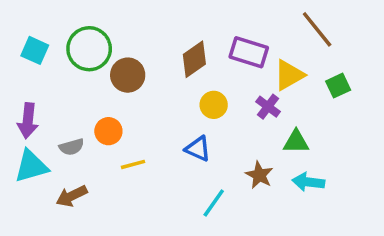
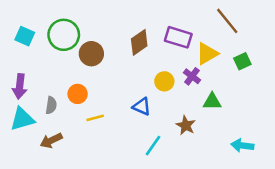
yellow circle: (214, 105) -> (164, 81), moved
gray semicircle: (72, 147) -> (51, 105), turned -66
cyan arrow: (308, 182) -> (242, 146), moved

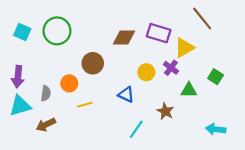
brown diamond: (139, 42) -> (124, 38), turned 35
brown circle: (91, 54) -> (93, 63), moved
green square: (242, 61) -> (216, 77), moved, turned -32

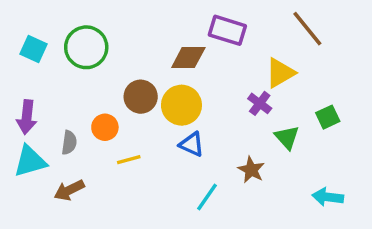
purple rectangle: (159, 33) -> (227, 30), moved
yellow circle: (146, 72) -> (181, 105), moved, size x1.5
green square: (216, 77) -> (328, 117), turned 32
green triangle: (189, 90) -> (287, 137), turned 48

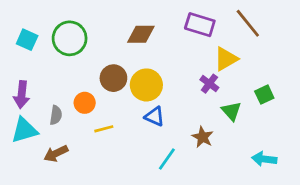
purple rectangle: (227, 30) -> (200, 25), moved
brown diamond: (188, 58) -> (141, 34), moved

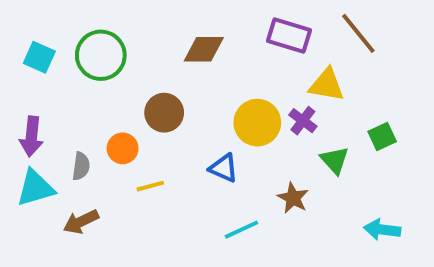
yellow triangle: (226, 59) -> (327, 85), turned 40
yellow circle: (146, 85) -> (257, 123), moved
cyan line: (167, 159) -> (241, 230), turned 30

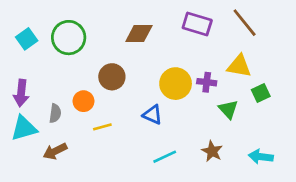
cyan square: (39, 57) -> (27, 39), turned 30
yellow triangle: (327, 85) -> (239, 66), moved
purple cross: (303, 121) -> (207, 82), turned -30
brown star: (293, 198) -> (212, 151), moved

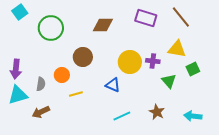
cyan square: (27, 39) -> (20, 12), moved

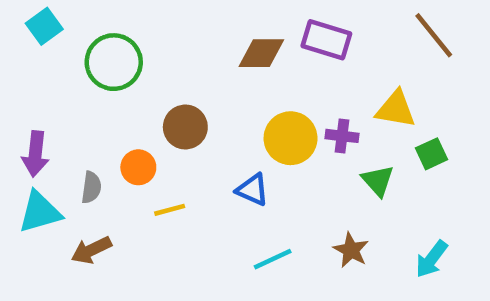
brown line: (181, 17) -> (434, 35), moved
brown diamond: (103, 25) -> (261, 53), moved
cyan arrow: (193, 116) -> (432, 259), turned -60

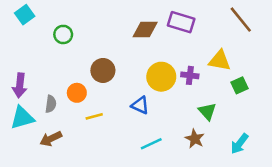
green circle: (114, 62) -> (63, 34), size x0.6
green triangle: (378, 181) -> (207, 111), moved

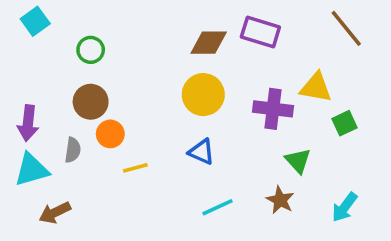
brown circle: (103, 70) -> (91, 102), moved
purple cross: (190, 75) -> (273, 109), size x1.5
yellow circle: (161, 77) -> (203, 95), moved
brown arrow: (51, 139) -> (55, 213), moved

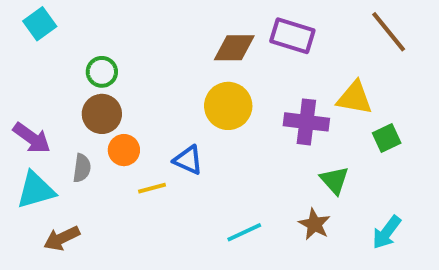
green circle: (91, 50) -> (102, 72), moved
purple arrow: (28, 123) -> (32, 138), turned -60
blue triangle: (201, 152) -> (188, 160), moved

